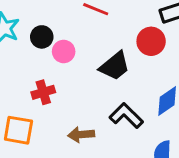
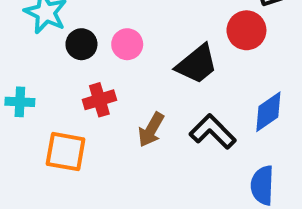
black circle: (42, 37) -> (81, 44), moved
brown arrow: (81, 135) -> (151, 130), moved, turned -55

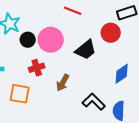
pink circle: (127, 44) -> (51, 40), size x1.6
black L-shape: (213, 132) -> (94, 102), moved

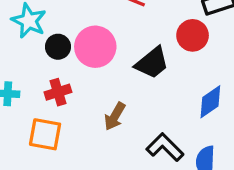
red cross: (37, 68) -> (58, 92), moved

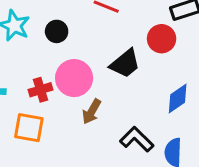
black circle: (58, 47) -> (57, 31), moved
pink circle: (95, 47) -> (74, 78), moved

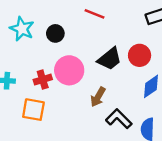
red circle: (162, 39) -> (140, 55), moved
brown arrow: (92, 112) -> (98, 97), moved

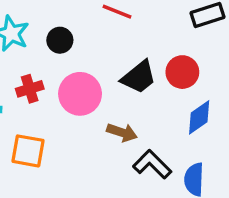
red cross: (43, 80) -> (30, 89), moved
brown arrow: (98, 97) -> (122, 132), turned -102

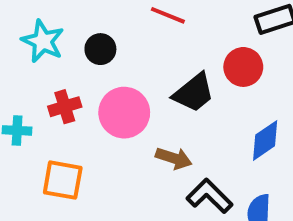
red circle: (182, 72) -> (243, 67), moved

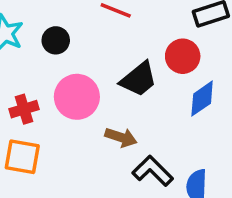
red cross: (65, 107) -> (24, 109), moved
blue diamond: (265, 140) -> (202, 99), moved

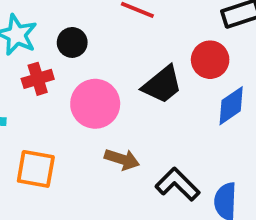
red cross: (24, 109) -> (38, 79), moved
brown arrow: (121, 137) -> (122, 159), moved

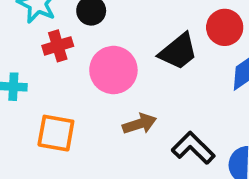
brown arrow: (122, 159) -> (139, 124), turned -36

